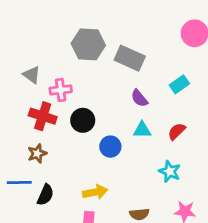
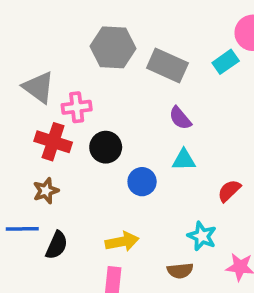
gray triangle: (32, 75) -> (39, 87), size x1.4
cyan rectangle: (179, 84) -> (226, 62), moved
red semicircle: (177, 131) -> (229, 191), moved
cyan star: (170, 171) -> (202, 236), moved

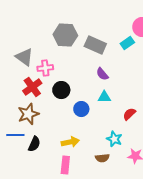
red cross: (53, 142) -> (32, 87), turned 36
brown star: (46, 191) -> (28, 114), size x1.5

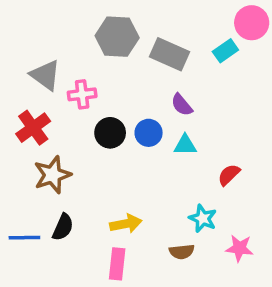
red cross: (32, 87) -> (33, 128), moved
blue circle: (81, 109) -> (149, 133), moved
blue line: (15, 135) -> (24, 238), moved

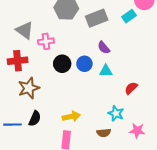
gray rectangle: (169, 54) -> (97, 18), turned -45
red cross: (33, 128) -> (18, 61), turned 30

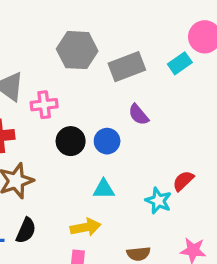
cyan triangle: (106, 71) -> (104, 189), moved
cyan star: (116, 113) -> (158, 201), moved

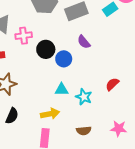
black circle: (71, 141) -> (46, 49), moved
cyan star: (158, 201) -> (84, 97), moved

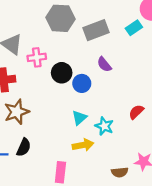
cyan triangle: (62, 89) -> (79, 118), turned -40
yellow arrow: (50, 114) -> (83, 145), moved
brown semicircle: (84, 131) -> (120, 172), moved

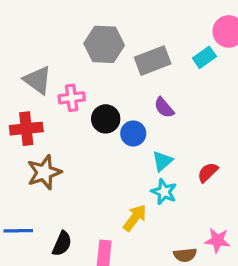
cyan triangle: (79, 118) -> (162, 161), moved
yellow arrow: (83, 145) -> (135, 218), turned -42
black semicircle: (24, 147) -> (62, 244), moved

